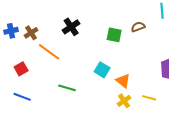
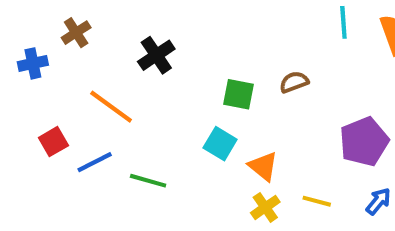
brown semicircle: (138, 27) -> (294, 82), moved
brown cross: (31, 33) -> (76, 33), moved
green square: (114, 35) -> (239, 94), moved
blue line: (22, 97) -> (95, 162), moved, turned -48

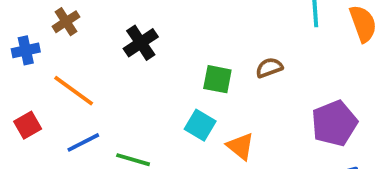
orange line: (111, 107) -> (74, 91), moved
red square: (53, 142) -> (28, 125), moved

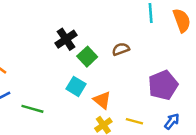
black cross: (141, 43) -> (66, 39), moved
green square: (217, 79) -> (87, 57), turned 36

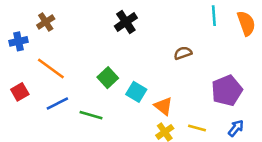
black cross: (66, 39) -> (126, 22), moved
green square: (87, 57) -> (108, 78), moved

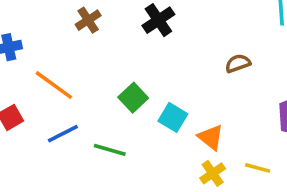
brown cross: (46, 22) -> (88, 20), moved

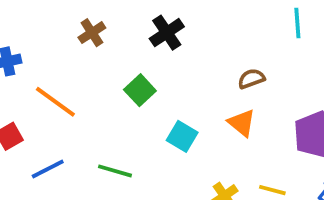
green square: (133, 98) -> (140, 90), moved
blue line: (63, 134) -> (48, 169), moved
orange triangle: (211, 137) -> (242, 123), moved

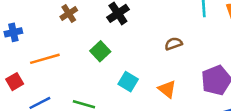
orange line: (55, 102) -> (45, 59), turned -52
orange triangle: (242, 123) -> (167, 89), moved

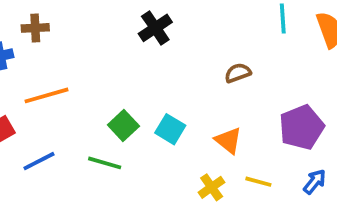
brown cross: (69, 13) -> (35, 28), moved, turned 30
green square: (100, 51) -> (123, 125), moved

